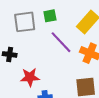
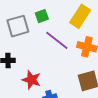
red star: (30, 77) -> (31, 80), turned 30

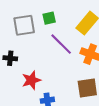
red star: (31, 80) -> (31, 80), turned 30

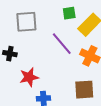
green square: (49, 18) -> (69, 13), moved

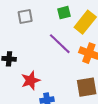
gray square: (26, 22) -> (25, 16), moved, size x0.7

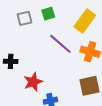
green square: (64, 13) -> (48, 14), moved

